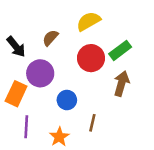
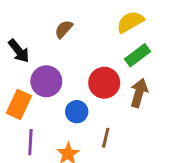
yellow semicircle: (88, 21) -> (130, 22), moved
brown semicircle: (50, 38) -> (64, 29), moved
red circle: (91, 58) -> (104, 83), moved

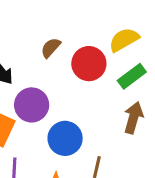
red circle: (104, 83) -> (89, 64), moved
blue circle: (77, 112) -> (65, 138), size x1.4

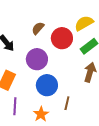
purple circle: (32, 105) -> (37, 59), moved

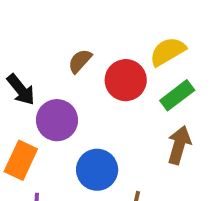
purple circle: (37, 59) -> (57, 120), moved

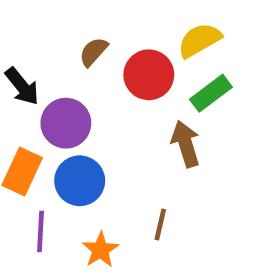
brown arrow: (179, 145) -> (186, 144), moved, turned -33
blue circle: (97, 170) -> (80, 181), moved

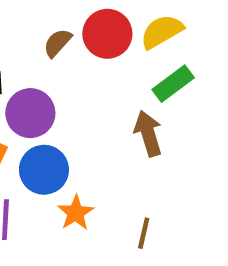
red circle: (149, 75) -> (107, 34), moved
brown line: (160, 225) -> (144, 233), moved
orange star: (100, 250) -> (76, 213), moved

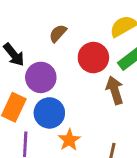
red circle: (107, 34) -> (93, 58), moved

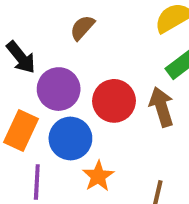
red circle: (93, 58) -> (114, 101), moved

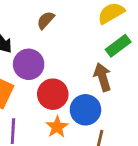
red circle: (114, 101) -> (53, 94), moved
blue circle: (70, 138) -> (85, 110), moved

